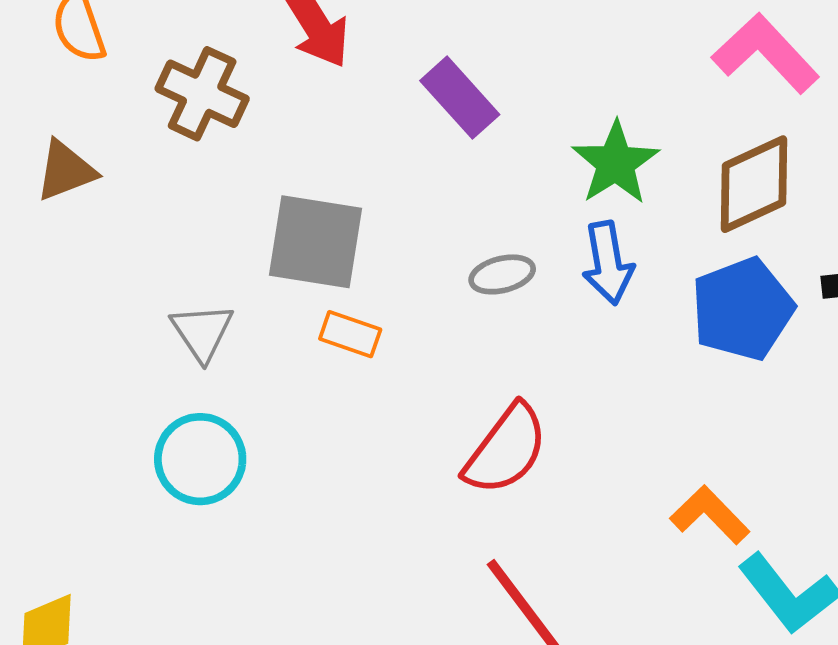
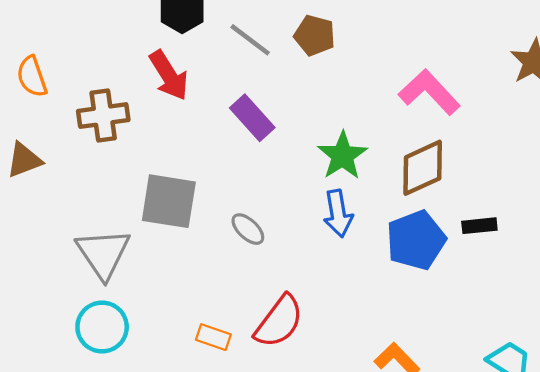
brown cross: (202, 94) -> (103, 116), turned -33
gray ellipse: (502, 274) -> (248, 229), moved, turned 57
gray triangle: (202, 332) -> (103, 254), size x1.5
orange rectangle: (350, 334) -> (213, 337), moved

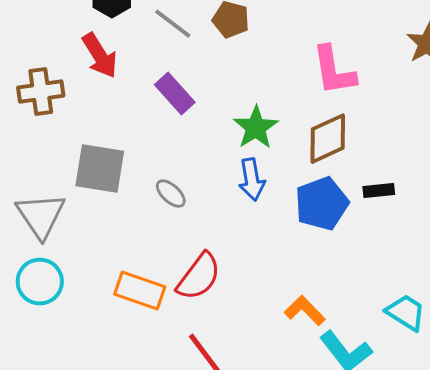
pink L-shape: (429, 92) -> (334, 71), turned -146
orange rectangle: (213, 337) -> (140, 291), size x1.6

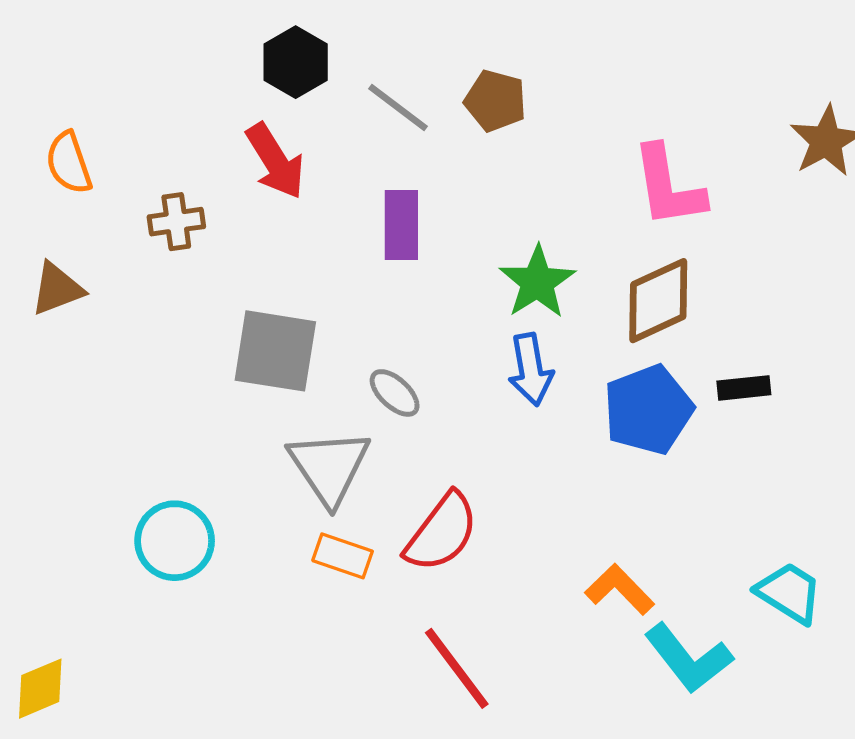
brown cross: (41, 92) -> (176, 222), size x0.7
purple rectangle: (175, 94) -> (401, 225), turned 42
gray triangle: (41, 216) -> (329, 467), moved
orange rectangle: (140, 291) -> (343, 556), size x0.7

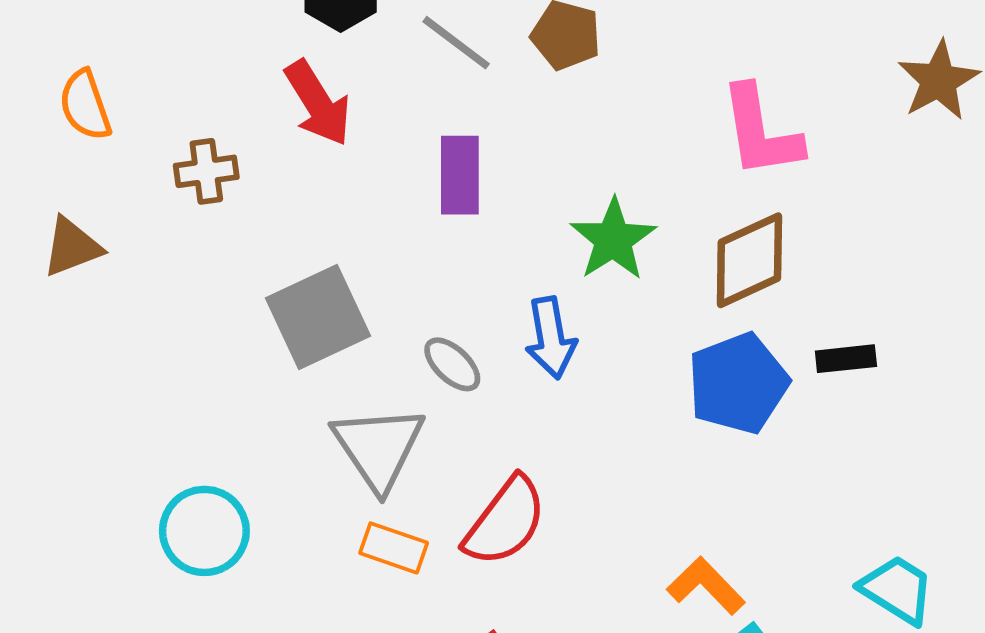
gray square: (275, 351) -> (318, 317), turned -34
blue arrow: (531, 369) -> (551, 338), moved

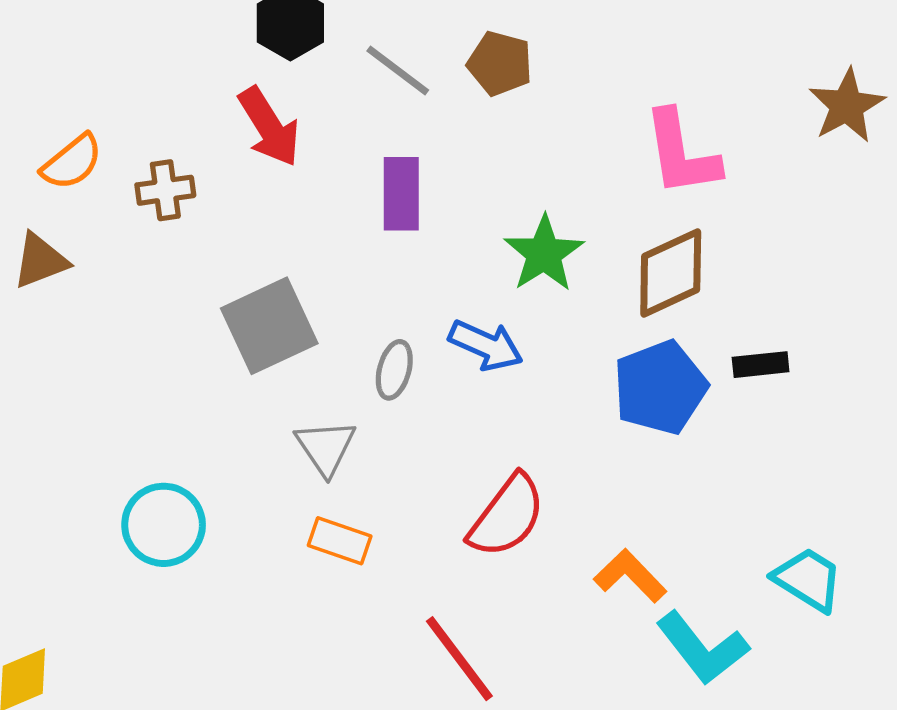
orange semicircle: (85, 105) -> (72, 162), moved, turned -110
blue arrow: (551, 338) -> (486, 345), turned -56
gray ellipse: (452, 364) -> (394, 370), turned 62
gray triangle: (378, 448) -> (326, 447), size x0.7
red semicircle: (505, 521) -> (507, 516), moved

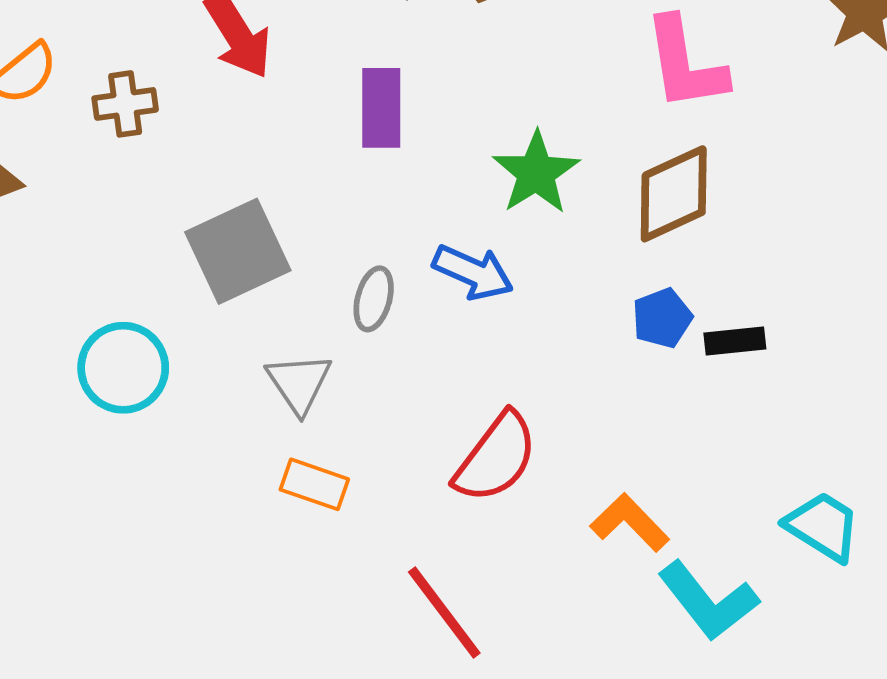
black rectangle: (761, 365) -> (735, 341), moved
blue pentagon: (660, 387) -> (662, 318), size x0.6
cyan circle: (164, 525) -> (123, 368), moved

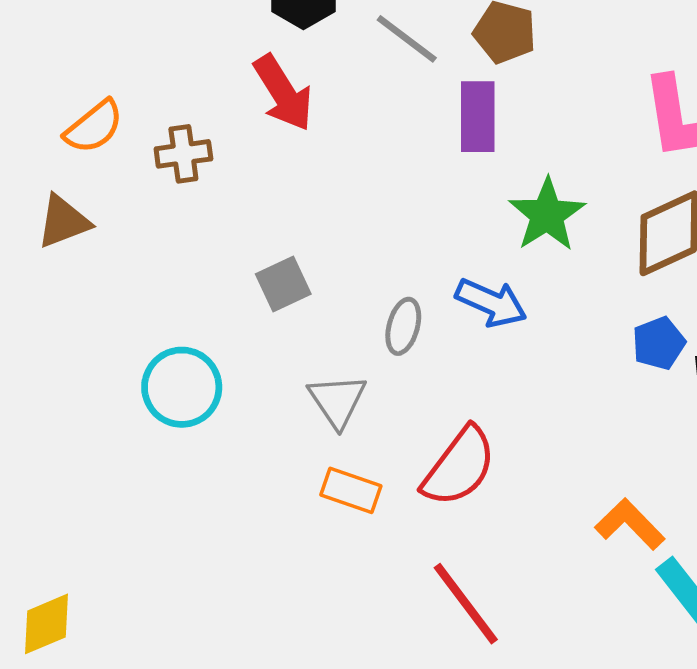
purple rectangle: (381, 108) -> (478, 117), moved
gray square: (238, 251) -> (283, 284), size x0.6
red semicircle: (496, 458) -> (459, 467), moved

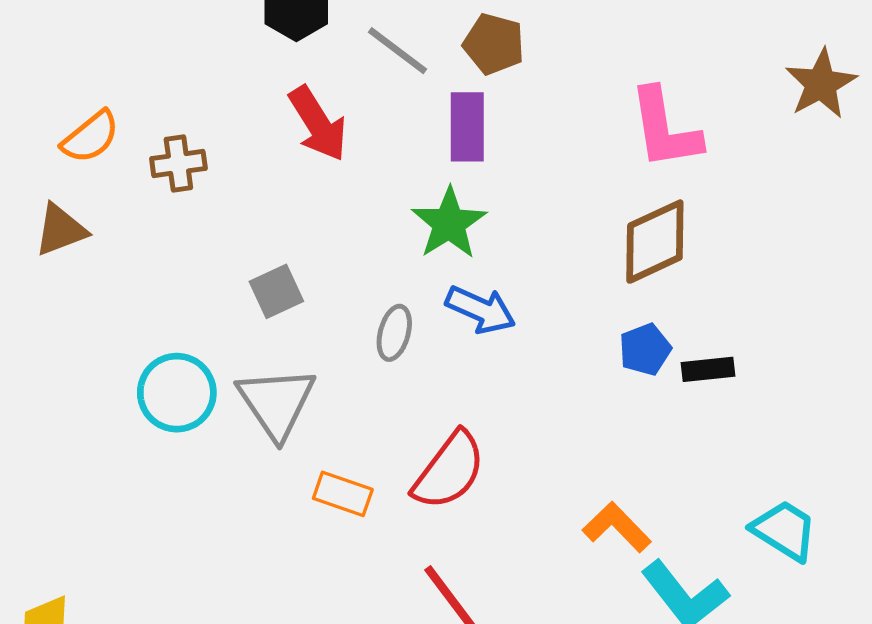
red arrow: (283, 93) -> (318, 124), moved
green star: (547, 215) -> (449, 223), moved
gray triangle: (337, 401) -> (276, 403), moved, size x1.4

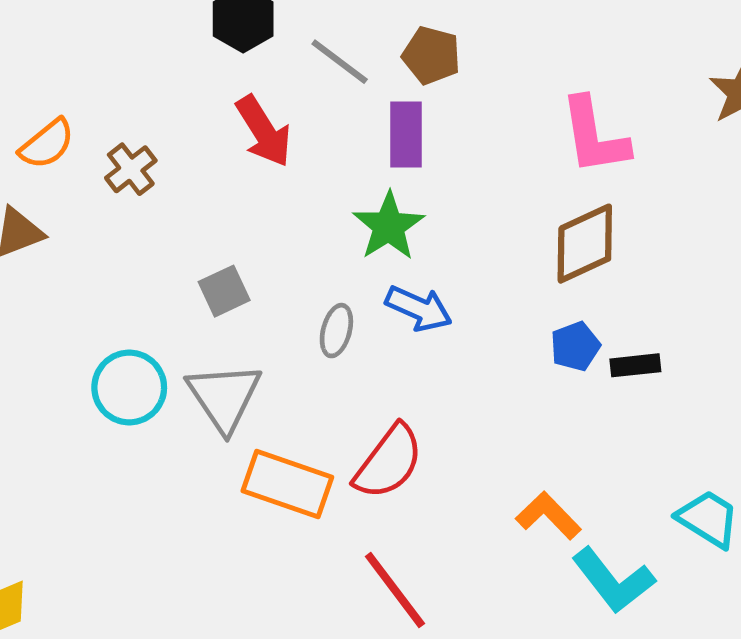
brown cross: (178, 164) -> (131, 169), turned -30
orange rectangle: (343, 494) -> (287, 484), size x1.6

